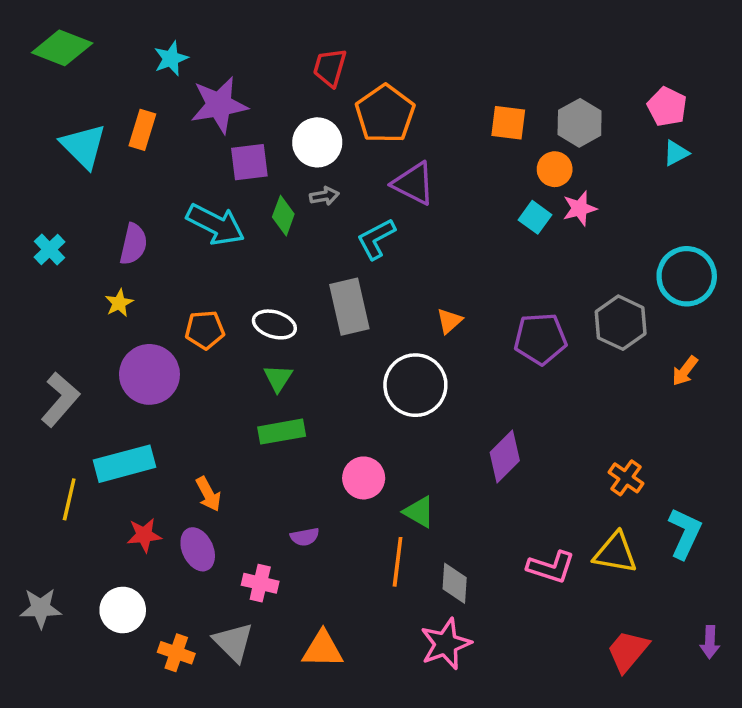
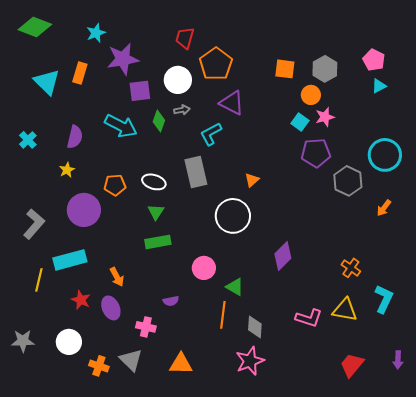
purple pentagon: (540, 339) -> (316, 153), moved
red star: (144, 535) -> (81, 300), turned 30

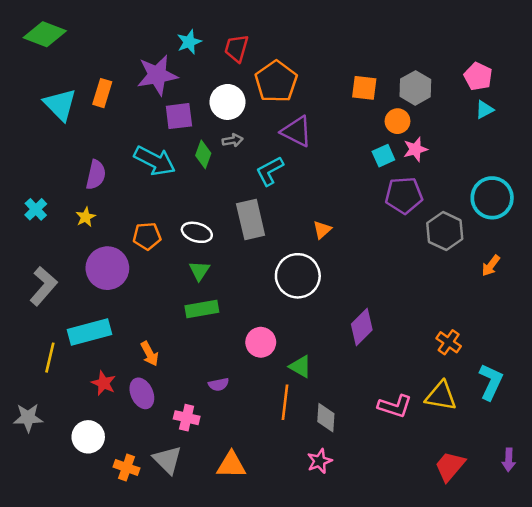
cyan star: (96, 33) -> (189, 42), moved
cyan square: (300, 122) -> (383, 156), turned 30
cyan cross: (28, 140) -> (36, 209), moved
gray star: (23, 341) -> (28, 418), moved
pink star: (250, 361) -> (320, 461), size x0.7

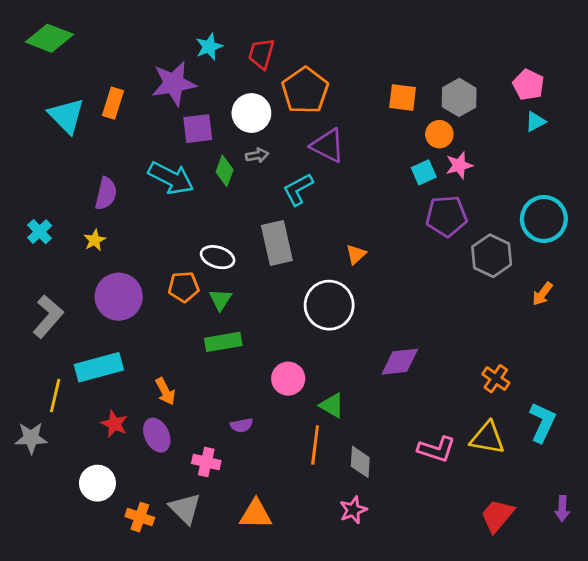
orange pentagon: (147, 236) -> (184, 287), moved
purple diamond: (362, 327) -> (400, 362), turned 39
gray star: (28, 418) -> (31, 438), moved

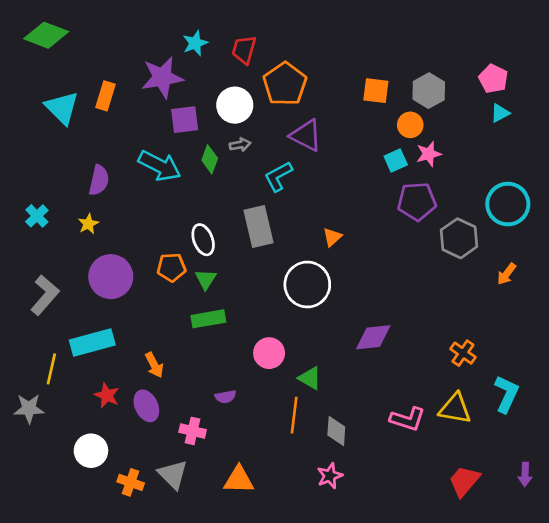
white ellipse: (218, 257) -> (203, 240), turned 52

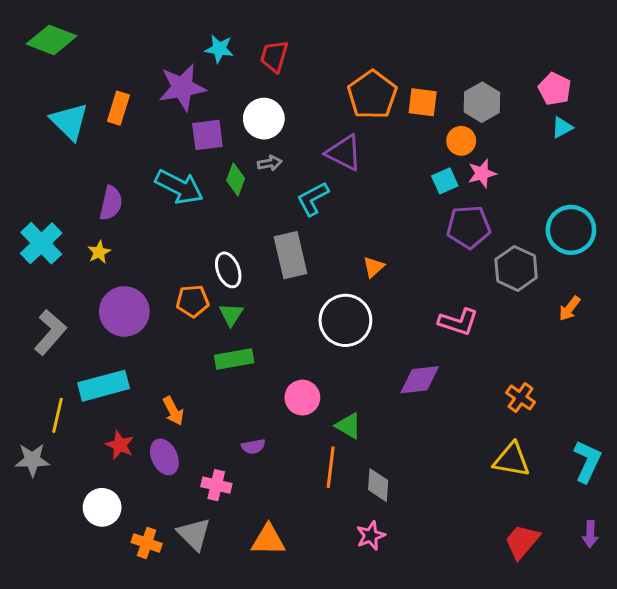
cyan star: (195, 43) -> (219, 49), turned 30
orange pentagon: (285, 84) -> (372, 95), moved
cyan cross: (37, 216) -> (41, 243), size x1.6
cyan L-shape: (507, 394) -> (587, 461), moved
pink L-shape: (408, 419) -> (458, 322), moved

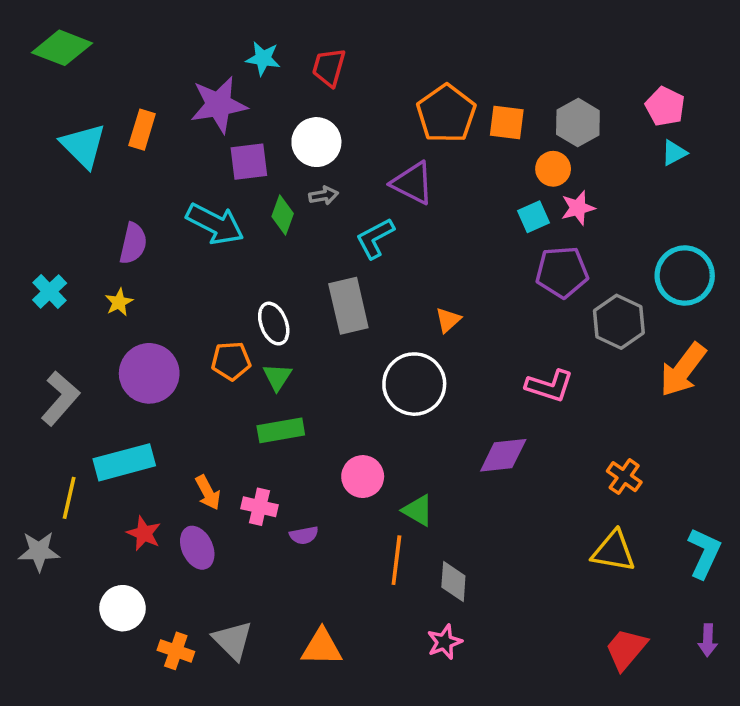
cyan cross: (41, 243) -> (50, 292), size x0.7
orange arrow: (569, 309) -> (683, 370), size x1.8
pink cross: (216, 485) -> (259, 507), moved

